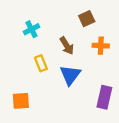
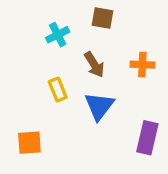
brown square: (87, 19) -> (103, 18), moved, turned 35
cyan cross: (31, 29) -> (58, 35), moved

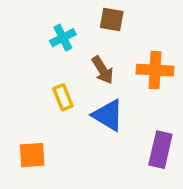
orange cross: (142, 65) -> (155, 70), size x1.4
blue triangle: (99, 106) -> (108, 115), turned -36

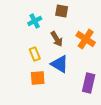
orange cross: (155, 70) -> (86, 39), turned 30
orange square: (32, 155) -> (38, 78), moved

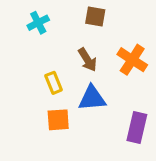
cyan cross: (35, 21) -> (38, 23), moved
blue triangle: (60, 64) -> (92, 98), turned -36

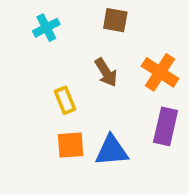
blue triangle: (92, 98) -> (112, 151), moved
purple rectangle: (137, 128) -> (166, 126), moved

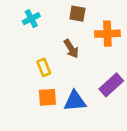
orange cross: (160, 72) -> (107, 34), moved, turned -35
purple rectangle: (166, 126) -> (111, 85), turned 35

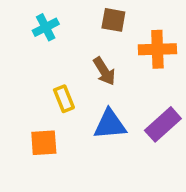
orange square: (47, 97) -> (44, 143), moved
blue triangle: (75, 101) -> (110, 124), moved

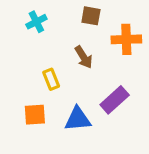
blue triangle: (110, 124) -> (78, 119), moved
purple rectangle: (163, 124) -> (115, 100), moved

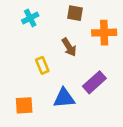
orange square: (35, 115) -> (24, 105), moved

